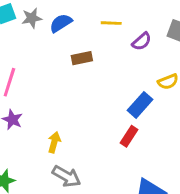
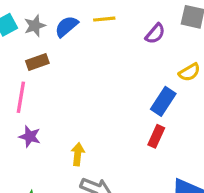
yellow line: (111, 23) -> (104, 19), moved
brown rectangle: (82, 58) -> (37, 62), moved

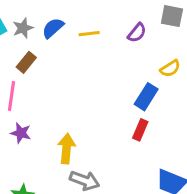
yellow line: (104, 19) -> (89, 34), moved
brown rectangle: (37, 62) -> (26, 62), turned -30
yellow arrow: (78, 154) -> (66, 149), size x1.4

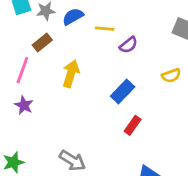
purple semicircle: (137, 33) -> (129, 45), moved
blue rectangle: (146, 97) -> (123, 92), moved
yellow arrow: (66, 149) -> (71, 74), moved

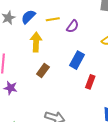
brown rectangle: (42, 42) -> (43, 71), moved
yellow arrow: (71, 74) -> (36, 42), moved

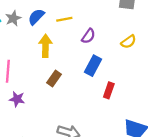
purple semicircle: (73, 26) -> (88, 36), moved

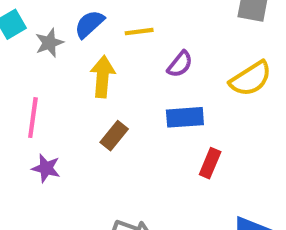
gray star: (13, 18) -> (49, 43), moved
yellow semicircle: (128, 42) -> (251, 79), size x1.5
blue rectangle: (93, 66) -> (185, 117), turned 54

